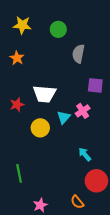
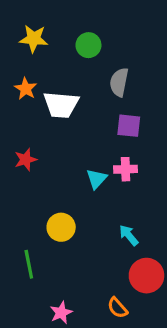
purple square: (95, 85) -> (129, 126), moved
white trapezoid: (44, 94) -> (61, 105), moved
pink cross: (83, 111) -> (126, 169), turned 32
yellow circle: (40, 128) -> (61, 227), moved

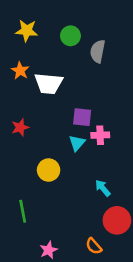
gray semicircle: (119, 82) -> (98, 51), moved
purple square: (129, 126) -> (82, 117), moved
yellow circle: (61, 227) -> (49, 170), moved

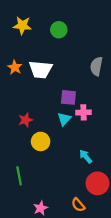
gray semicircle: (98, 51) -> (96, 66), moved
orange star: (20, 71) -> (15, 67), moved
red star: (20, 127) -> (26, 120), moved

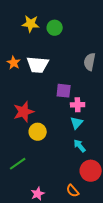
yellow star: (22, 25) -> (31, 24), moved
cyan triangle: (64, 119) -> (77, 123), moved
red star: (26, 120) -> (24, 112), size x1.5
green line: (19, 176) -> (18, 164), turned 66

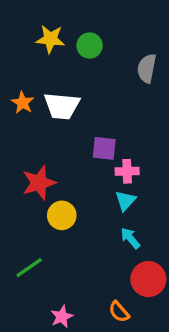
gray semicircle: (90, 62) -> (147, 68), moved

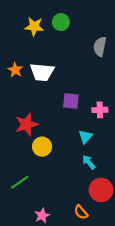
green circle: (90, 46) -> (61, 22), moved
pink cross: (127, 171) -> (100, 110), moved

